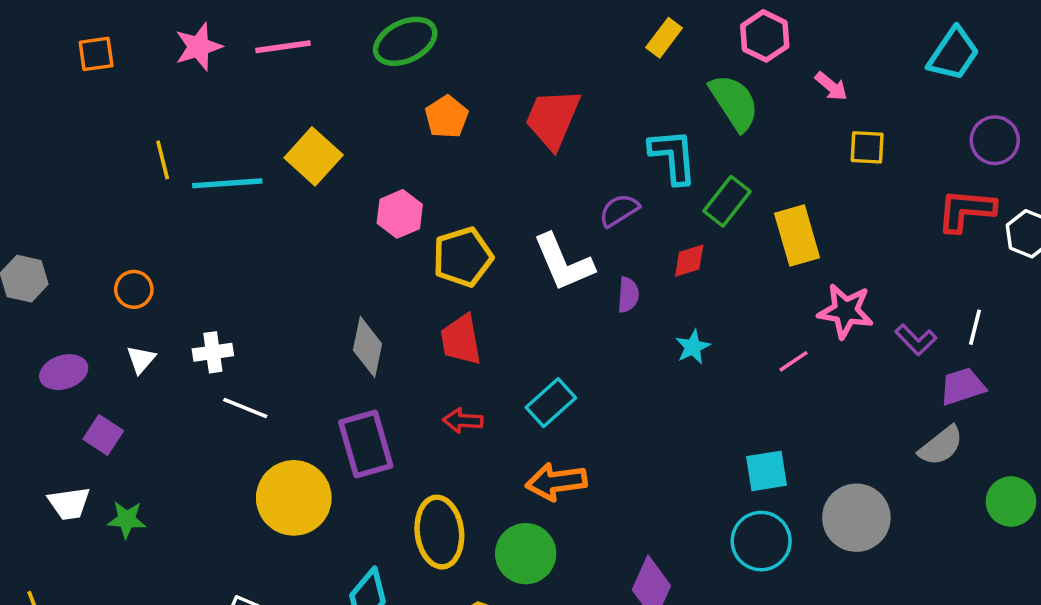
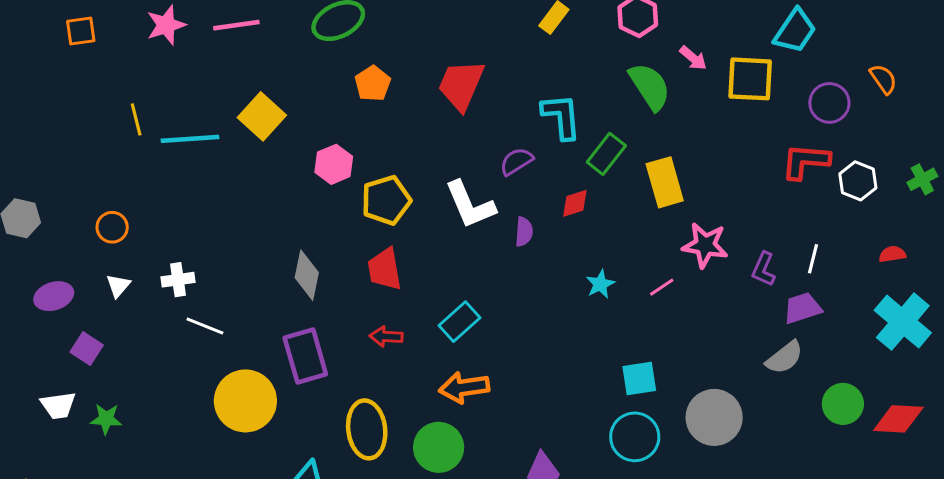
green semicircle: (734, 102) -> (650, 86), moved
yellow square: (867, 147) -> (750, 79), moved, size x1.6
purple L-shape: (916, 340) -> (764, 269), turned 68
cyan star: (693, 347) -> (600, 284), moved

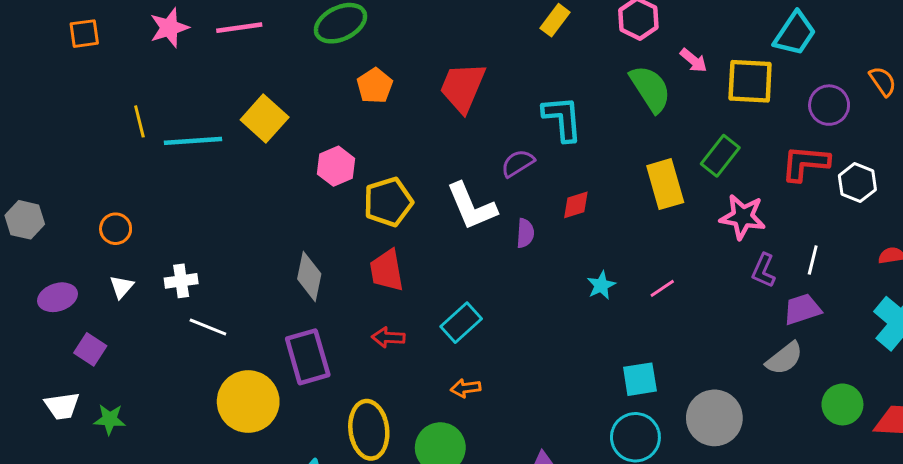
green rectangle: (606, 154) -> (720, 156), moved
pink star: (705, 245) -> (743, 217), moved
orange arrow: (464, 387) -> (466, 388), size x0.6

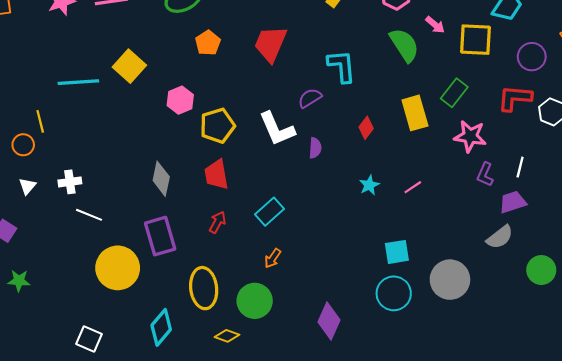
yellow line: (139, 121) -> (40, 121), moved
red diamond: (576, 205) -> (366, 128), moved, turned -35
red arrow: (388, 337) -> (217, 222), turned 115
orange arrow: (466, 388) -> (273, 258), turned -48

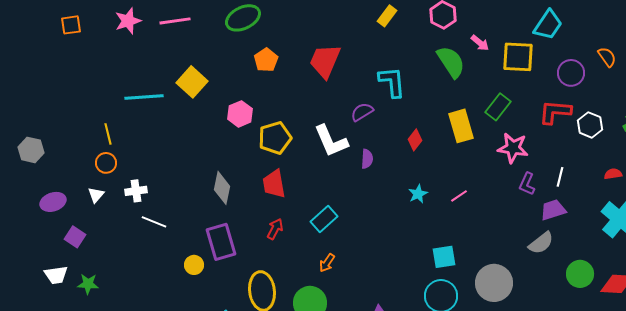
orange circle: (23, 145) -> (106, 163), moved
yellow circle: (118, 268) -> (194, 265), moved, size x0.5

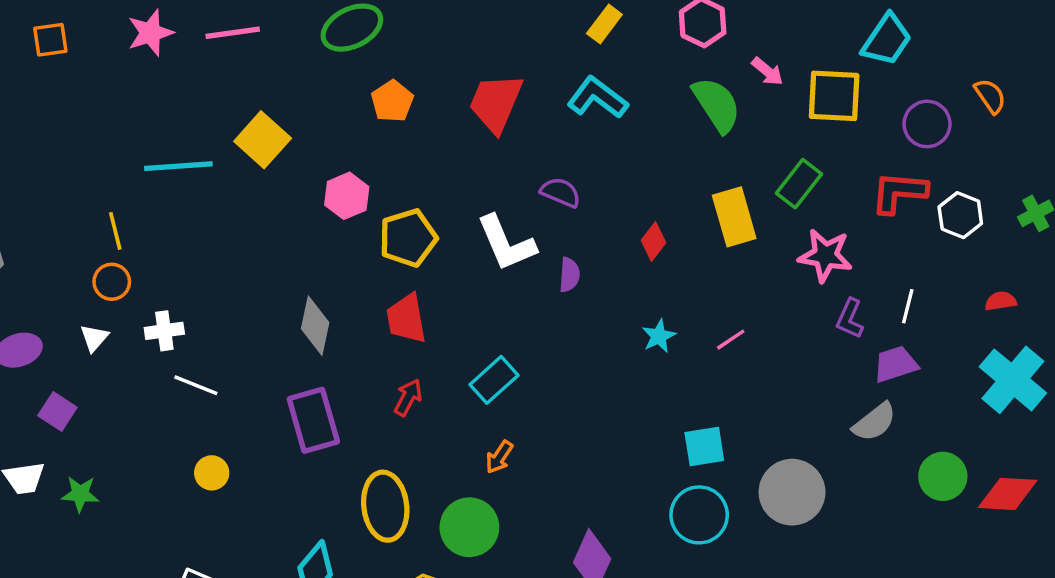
cyan L-shape: (392, 82) -> (597, 98), moved, turned -48
purple semicircle: (362, 112) -> (561, 192), turned 55
yellow circle: (194, 265) -> (212, 473), moved

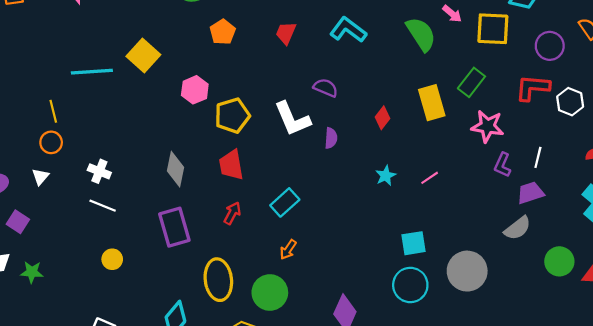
red trapezoid: (496, 103) -> (286, 33), size x0.6
white cross: (164, 331) -> (99, 171), moved, turned 30

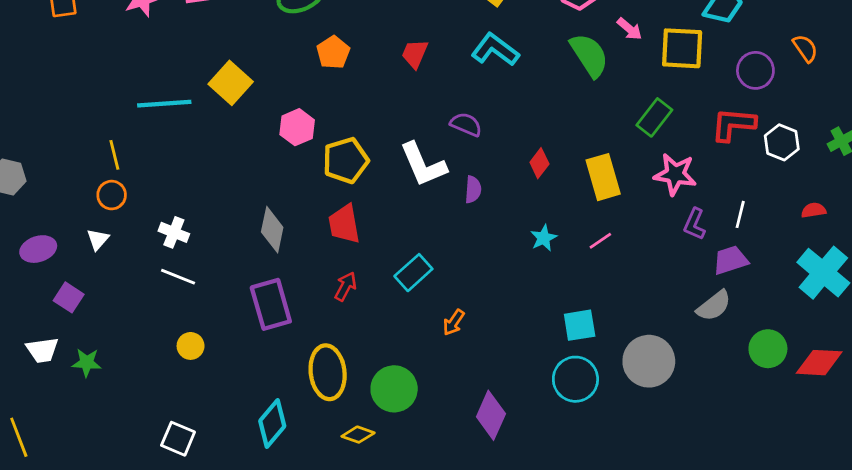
yellow rectangle: (432, 103) -> (603, 177), moved
orange arrow: (288, 250) -> (454, 322), moved

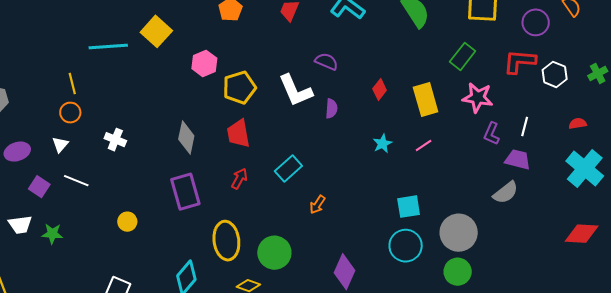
purple trapezoid: (731, 260) -> (518, 160), turned 32
white line: (178, 277) -> (76, 181), moved
green circle: (768, 349) -> (458, 272), moved

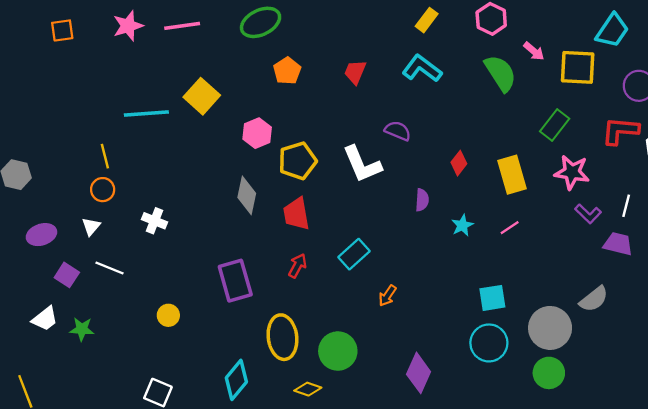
purple semicircle: (331, 108) -> (422, 200), moved
purple L-shape: (492, 134) -> (588, 214), turned -70
gray diamond: (186, 138) -> (247, 195), moved
gray semicircle: (506, 193) -> (594, 299), moved
white trapezoid: (20, 225) -> (45, 319), turned -30

